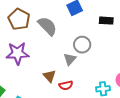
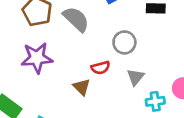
gray triangle: (70, 59) -> (135, 77), moved
red semicircle: (66, 85) -> (101, 68), moved

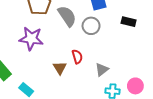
gray circle: (124, 42) -> (91, 26), moved
red semicircle: (101, 68) -> (77, 57), turned -104

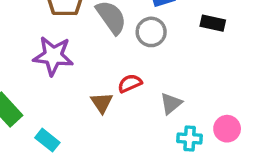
red semicircle: (77, 57) -> (130, 83), turned -96

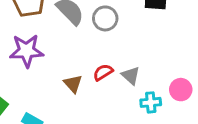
red semicircle: (130, 83) -> (103, 72), moved
gray triangle: (171, 103) -> (131, 76), turned -30

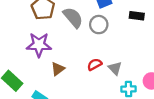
brown triangle: (73, 84) -> (58, 69), moved, turned 32

